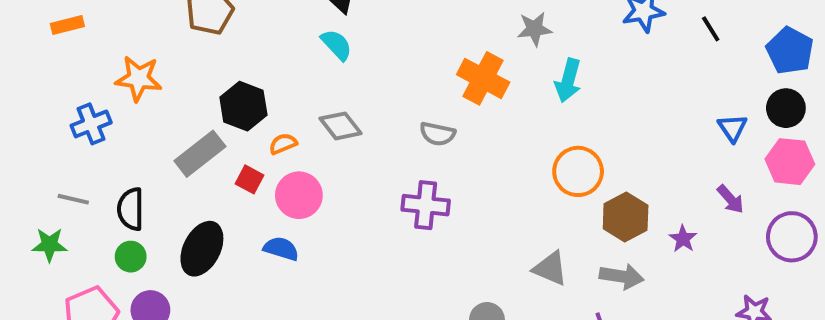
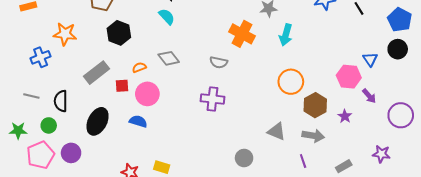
black hexagon: (243, 106) -> (119, 33), moved
pink hexagon: (790, 162) -> (349, 77), moved
red square: (249, 179) -> (122, 86), turned -32
green star: (49, 245) -> (18, 131), moved
green circle: (131, 257) -> (49, 125), moved

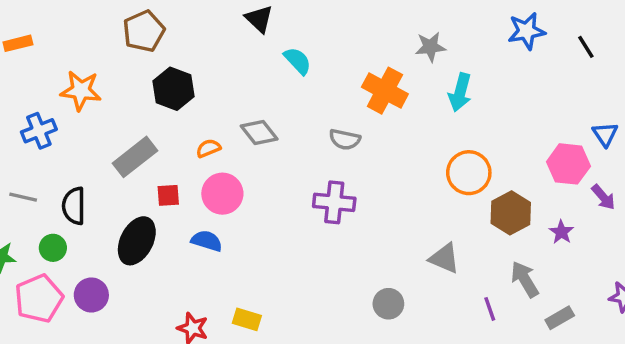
cyan semicircle: (167, 17) -> (298, 61), moved
red square: (122, 86) -> (168, 195), moved
gray arrow: (313, 136) -> (525, 279), moved, turned -130

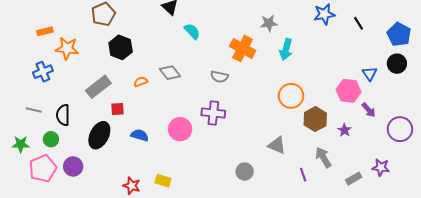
orange rectangle: (18, 43) -> (45, 31), moved
pink circle: (222, 194) -> (180, 129), moved
gray rectangle: (560, 318) -> (354, 179), moved

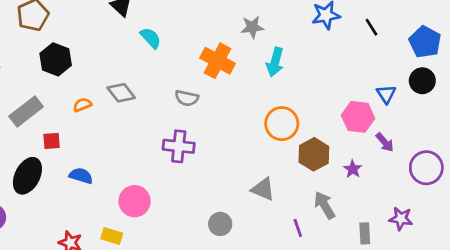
pink circle: (180, 129) -> (135, 201), moved
gray rectangle: (354, 179) -> (365, 233), turned -63

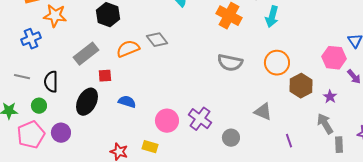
gray semicircle: (187, 98) -> (230, 63), moved, size x1.4
orange semicircle: (82, 105) -> (128, 49), size x1.6
purple cross: (179, 146) -> (200, 119), moved, turned 30
gray arrow: (325, 205) -> (325, 124), moved

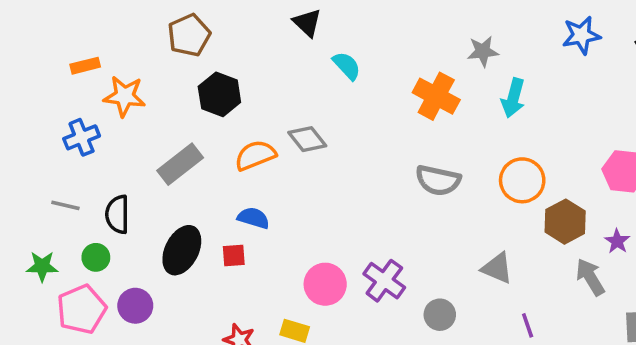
red square: (105, 76) -> (234, 256), moved
blue semicircle: (127, 102) -> (253, 218), moved
gray arrow: (325, 124) -> (590, 277), moved
purple line: (289, 141) -> (528, 325), moved

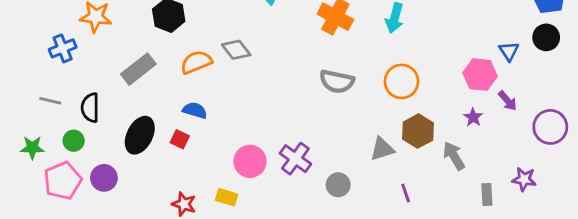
brown hexagon: (565, 222) -> (418, 131), moved
purple star: (617, 241) -> (473, 117), moved
red square: (234, 256) -> (180, 139), turned 30
gray triangle: (497, 268) -> (382, 149), turned -40

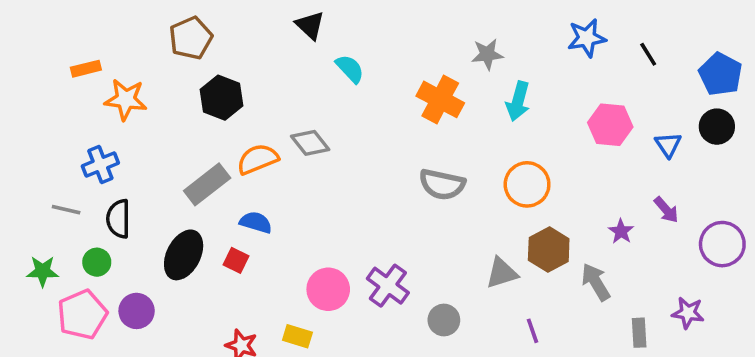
blue cross: (63, 48) -> (100, 165), moved
gray rectangle: (138, 69) -> (207, 184), moved
pink hexagon: (480, 75) -> (610, 125), moved

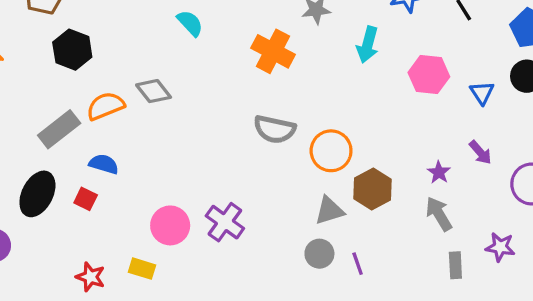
cyan arrow: (518, 101) -> (368, 45), moved
orange circle: (527, 184) -> (331, 151), moved
gray arrow: (596, 282) -> (439, 214), moved
gray circle: (444, 320) -> (319, 254), moved

